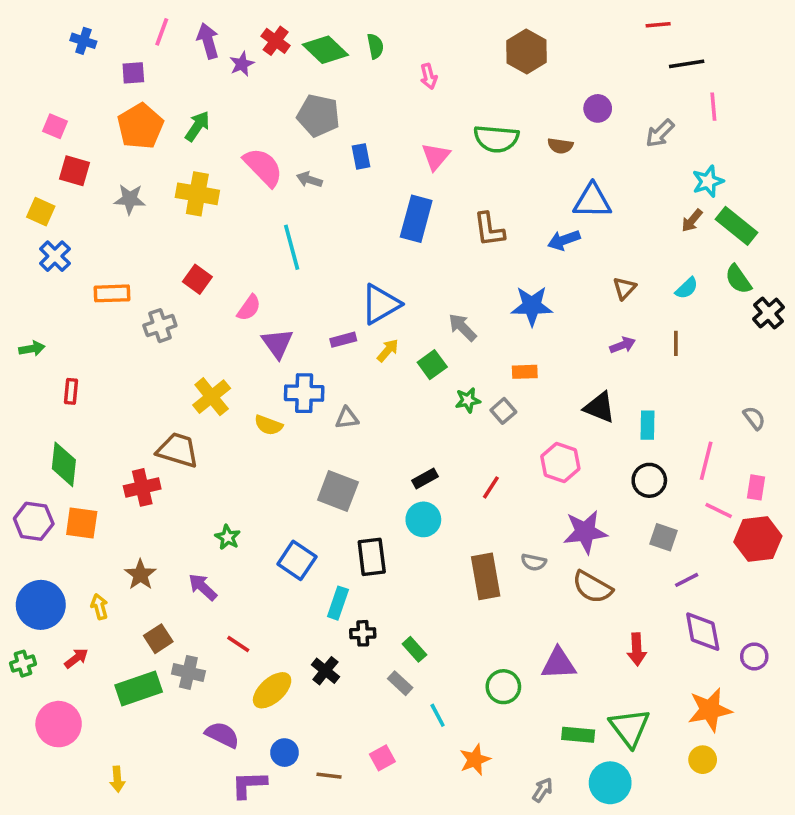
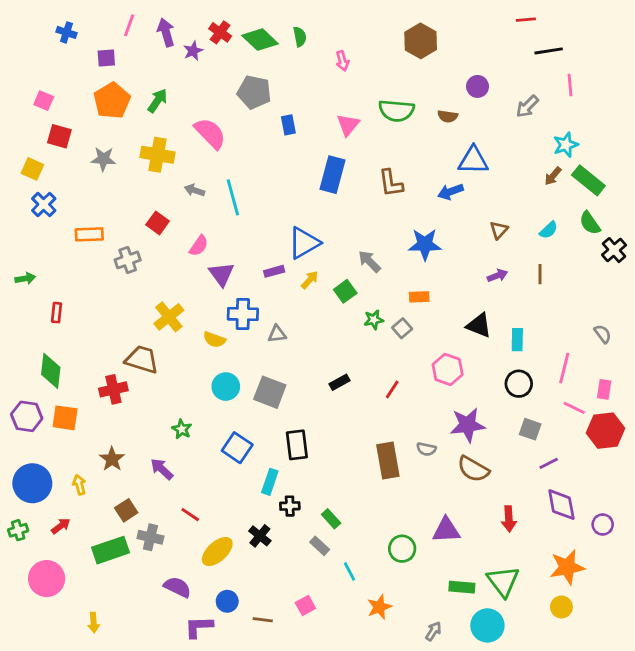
gray arrow: (309, 180) -> (194, 190), moved
cyan circle: (423, 519) -> (226, 387), moved

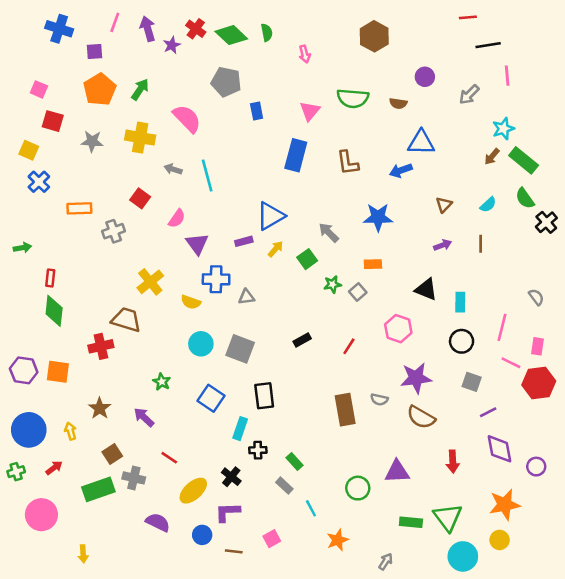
blue cross: (66, 32) -> (59, 29), size x1.5
green diamond: (51, 371) -> (54, 311), moved
cyan circle: (487, 625) -> (463, 556), moved
purple L-shape: (199, 627) -> (227, 512), moved

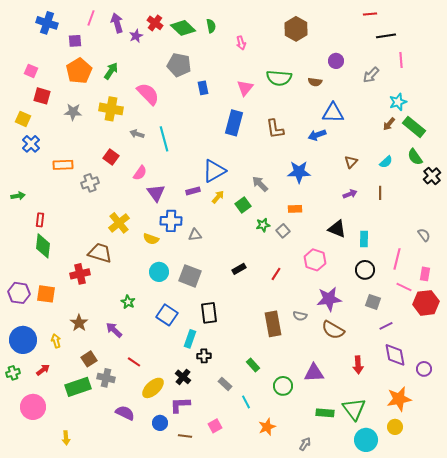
green rectangle: (295, 462) -> (253, 365), moved

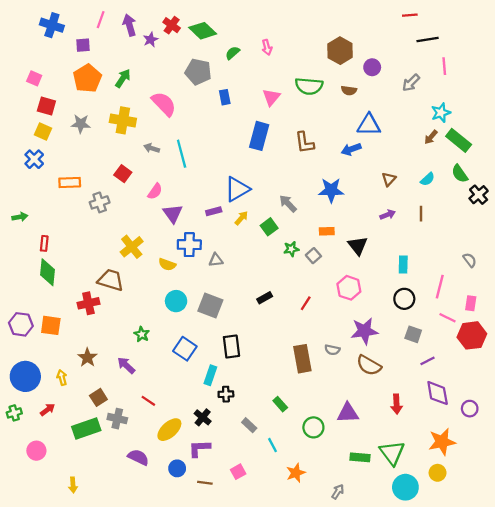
green semicircle: (211, 26) -> (233, 53), moved, turned -120
brown hexagon: (296, 29) -> (340, 51), moved
yellow square: (23, 119) -> (43, 132), moved
black triangle: (337, 229) -> (358, 246), moved, turned 30
pink circle: (33, 407) -> (36, 451), size x0.7

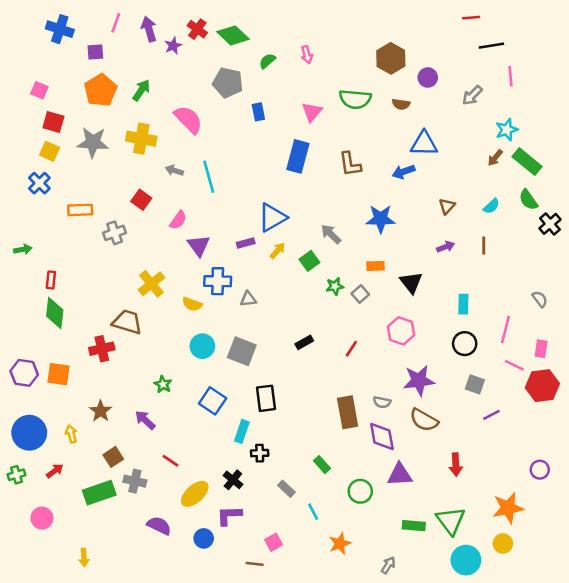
gray star: (81, 124) -> (93, 142), size x1.4
purple diamond: (438, 393) -> (382, 437), moved
brown line: (205, 483) -> (255, 564), moved

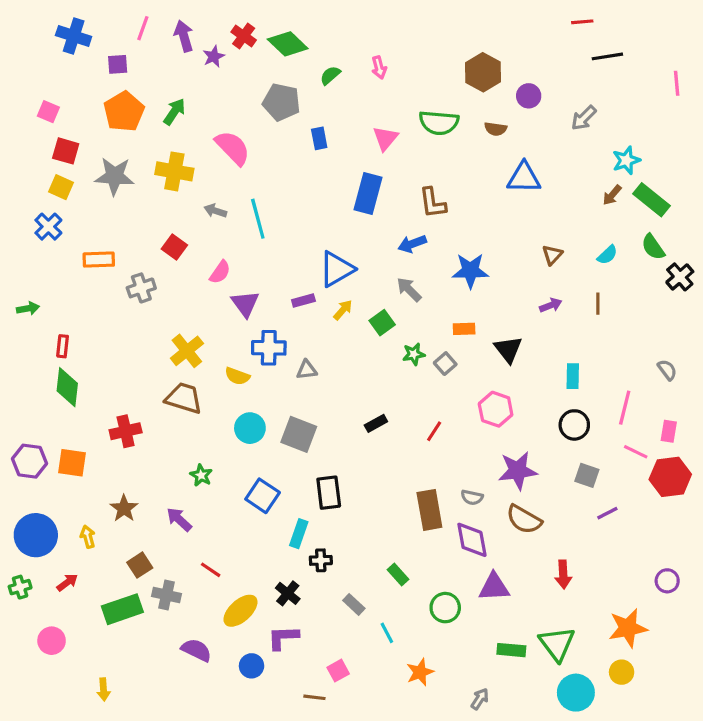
pink line: (510, 76) -> (677, 83), moved
blue arrow: (404, 172) -> (412, 244), moved
brown trapezoid: (127, 322) -> (184, 398), moved

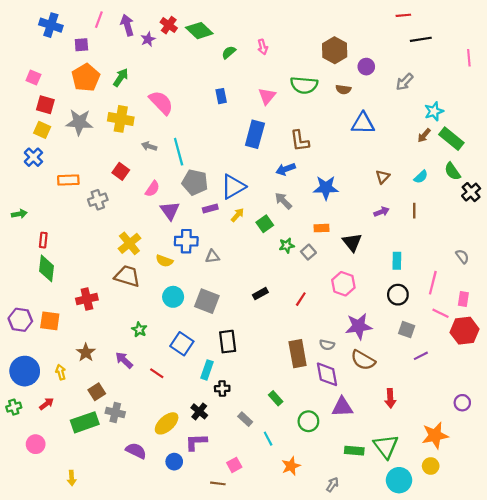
gray pentagon: (281, 102) -> (195, 182), moved
red line: (211, 570) -> (157, 373), moved

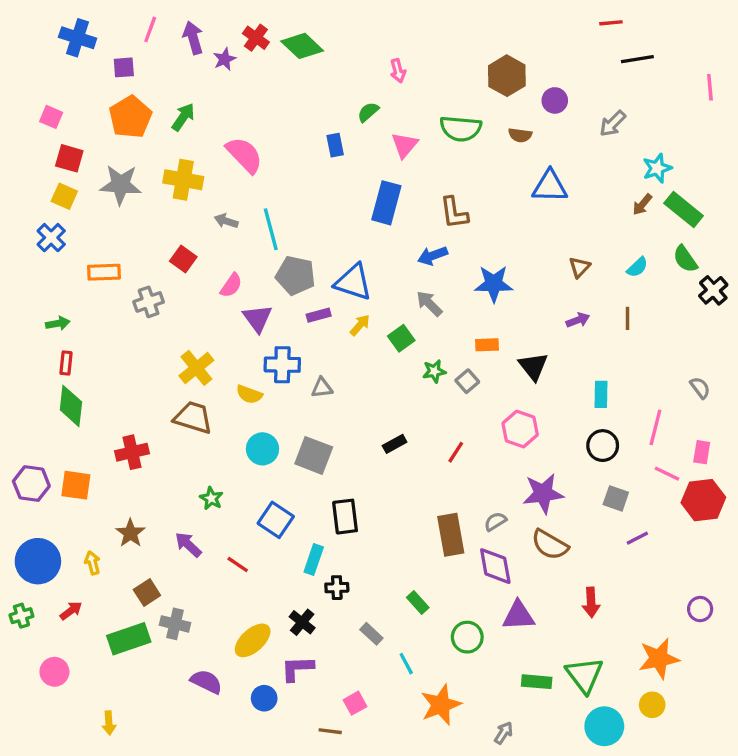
green semicircle: (229, 52) -> (368, 112), moved
blue triangle: (233, 187) -> (353, 282), turned 48
green arrow: (19, 214) -> (58, 323), moved
gray semicircle: (327, 345) -> (495, 522), turned 136
orange star: (291, 466) -> (441, 705), size x1.4

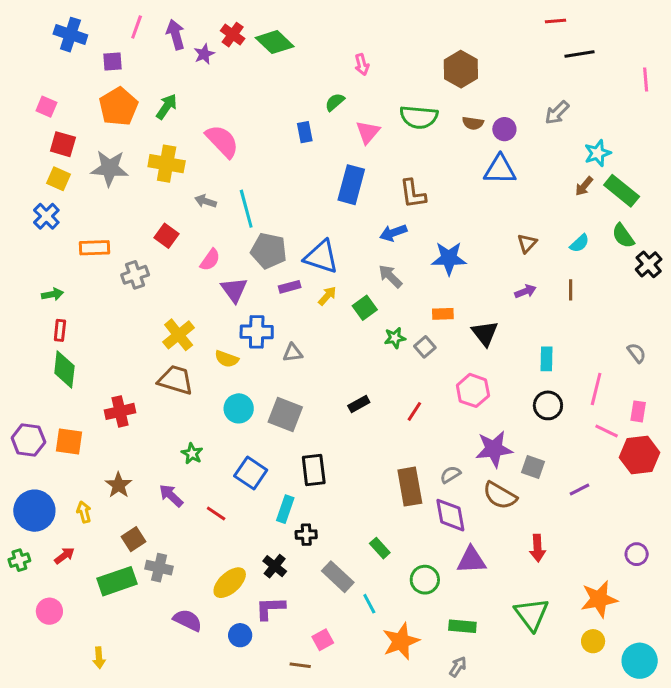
purple circle: (555, 100) -> (504, 129), moved
gray square: (616, 498) -> (533, 467), moved
gray rectangle: (371, 634) -> (338, 577), size x1.5
green rectangle: (537, 682) -> (462, 626), moved
cyan circle: (604, 726) -> (640, 661), moved

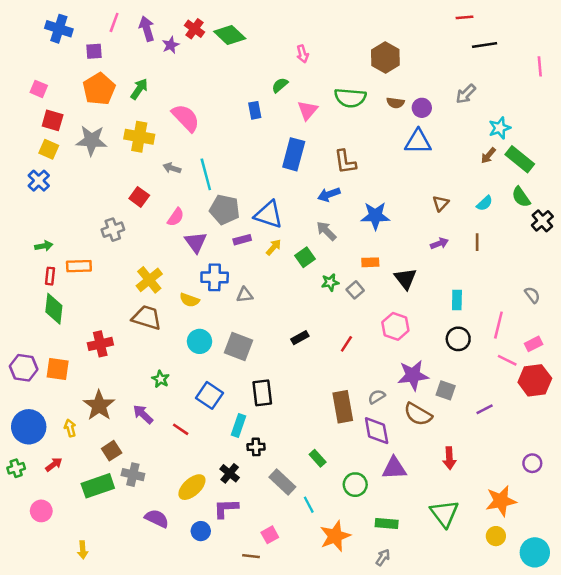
orange rectangle: (94, 248) -> (79, 266), moved
pink rectangle: (638, 411) -> (534, 344), turned 54
brown star: (119, 485) -> (99, 405), size x1.4

